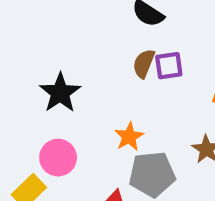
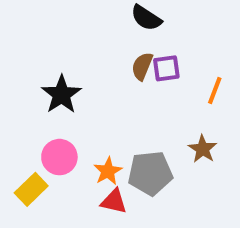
orange star: (129, 137) -> (108, 171), moved

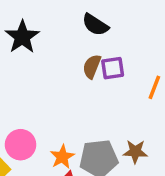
black star: (61, 95) -> (22, 37), moved
brown star: (203, 149) -> (135, 152), moved, turned -30

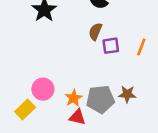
purple square: (113, 68) -> (111, 46), moved

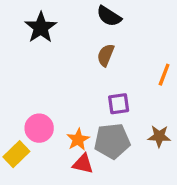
purple square: (111, 46) -> (119, 104), moved
brown star: (127, 94) -> (159, 136), moved

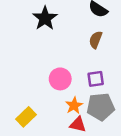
purple square: (119, 104) -> (96, 79), moved
pink circle: (39, 128) -> (60, 79), moved

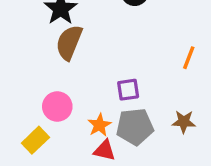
brown semicircle: (96, 40) -> (69, 42), moved, size x1.5
pink circle: (60, 79) -> (57, 107), moved

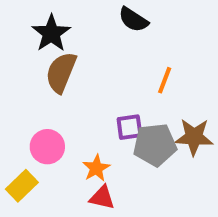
orange line: (189, 58) -> (165, 80), moved
brown star: (184, 122) -> (194, 137), moved, size x1.4
gray pentagon: (135, 127) -> (155, 145), moved

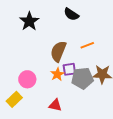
brown semicircle: (61, 72) -> (58, 51), moved
orange line: (165, 80) -> (87, 45), turned 48
orange star: (96, 168) -> (57, 74), moved

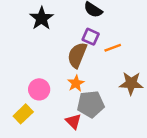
purple square: (69, 69) -> (91, 37), moved, turned 32
gray pentagon: (82, 78) -> (91, 104), moved
red triangle: (55, 105) -> (73, 121), turned 32

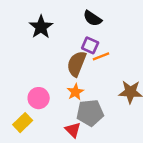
orange line: (113, 48) -> (101, 56), moved

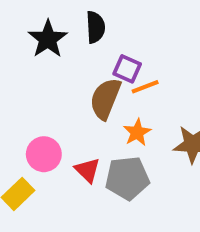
black semicircle: (92, 18) -> (95, 27), moved, turned -126
orange star: (75, 92) -> (137, 132), moved
red triangle: (73, 130) -> (87, 170), moved

